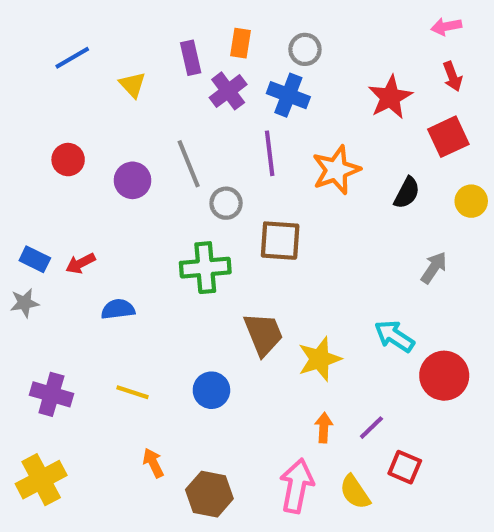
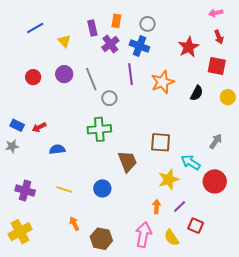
red square: (448, 137) -> (217, 66), turned 36
purple circle: (133, 180) -> (64, 74), moved
brown square: (280, 241) -> (161, 142), moved
gray arrow: (434, 268) -> (216, 141), moved
yellow star: (320, 359) -> (169, 179), moved

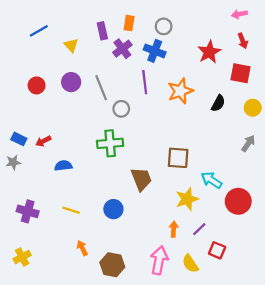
gray arrow: (216, 141) -> (248, 143), moved
yellow cross: (20, 232) -> (22, 257), size x0.7

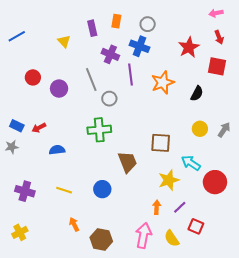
blue line: (39, 31) -> (17, 36), moved
purple cross: (122, 49) -> (110, 54), moved, turned -30
purple circle: (71, 82) -> (59, 89), moved
yellow circle: (253, 108) -> (200, 129), moved

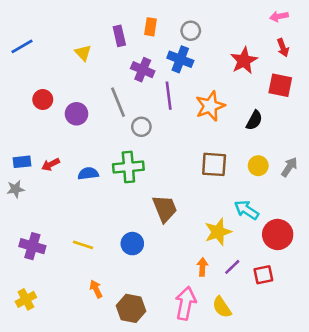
blue rectangle: (17, 126) -> (22, 162), turned -32
brown square: (161, 143) -> (214, 164), moved
blue semicircle: (57, 150) -> (88, 173), moved
red square: (196, 226) -> (263, 275), moved, turned -35

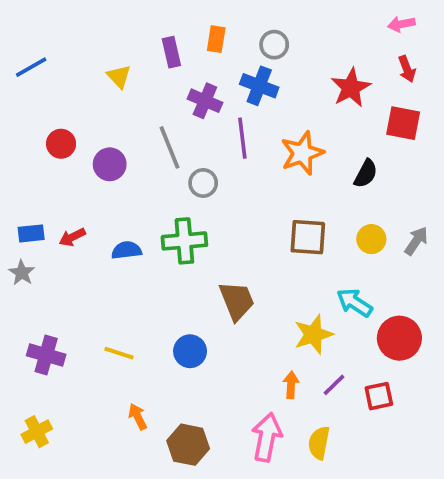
gray star: (16, 189) -> (22, 273), turned -30
yellow semicircle: (222, 307) -> (319, 443), turned 45

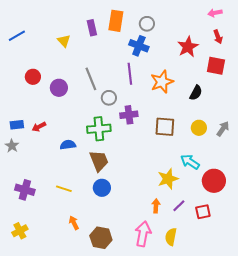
orange rectangle: (216, 39) -> (116, 21), size x1.5
purple cross: (205, 101) -> (129, 115), moved, turned -30
blue semicircle: (126, 250) -> (68, 145), moved
brown trapezoid: (237, 301) -> (99, 161), moved

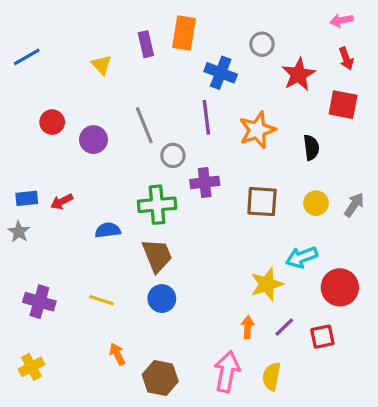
gray circle: (147, 24) -> (262, 44), moved
black semicircle: (196, 93) -> (311, 148), turned -35
cyan arrow: (190, 162) -> (302, 257), turned -54

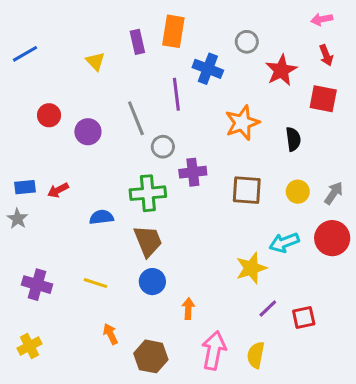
purple line: (206, 117) -> (176, 94), moved
red circle: (340, 287) -> (332, 238), moved
orange arrow: (248, 327) -> (188, 309), moved

